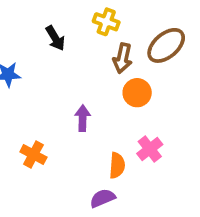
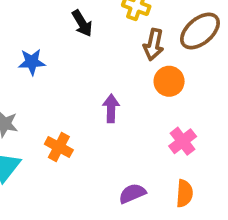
orange semicircle: (117, 165) -> (185, 193), moved

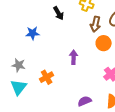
orange cross: (59, 147) -> (47, 77), turned 32

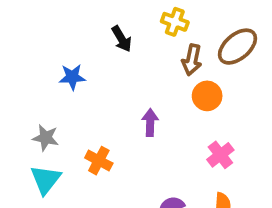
orange cross: (47, 77) -> (99, 161), turned -32

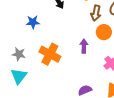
purple arrow: (150, 123) -> (84, 46), moved
orange cross: (99, 161) -> (50, 54), moved, size x1.5

